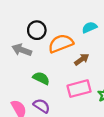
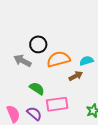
cyan semicircle: (89, 27) -> (86, 61), moved
pink rectangle: (79, 89) -> (57, 104), moved

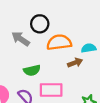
green semicircle: (37, 88) -> (32, 70), turned 126

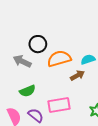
green semicircle: (32, 70) -> (27, 91), moved

